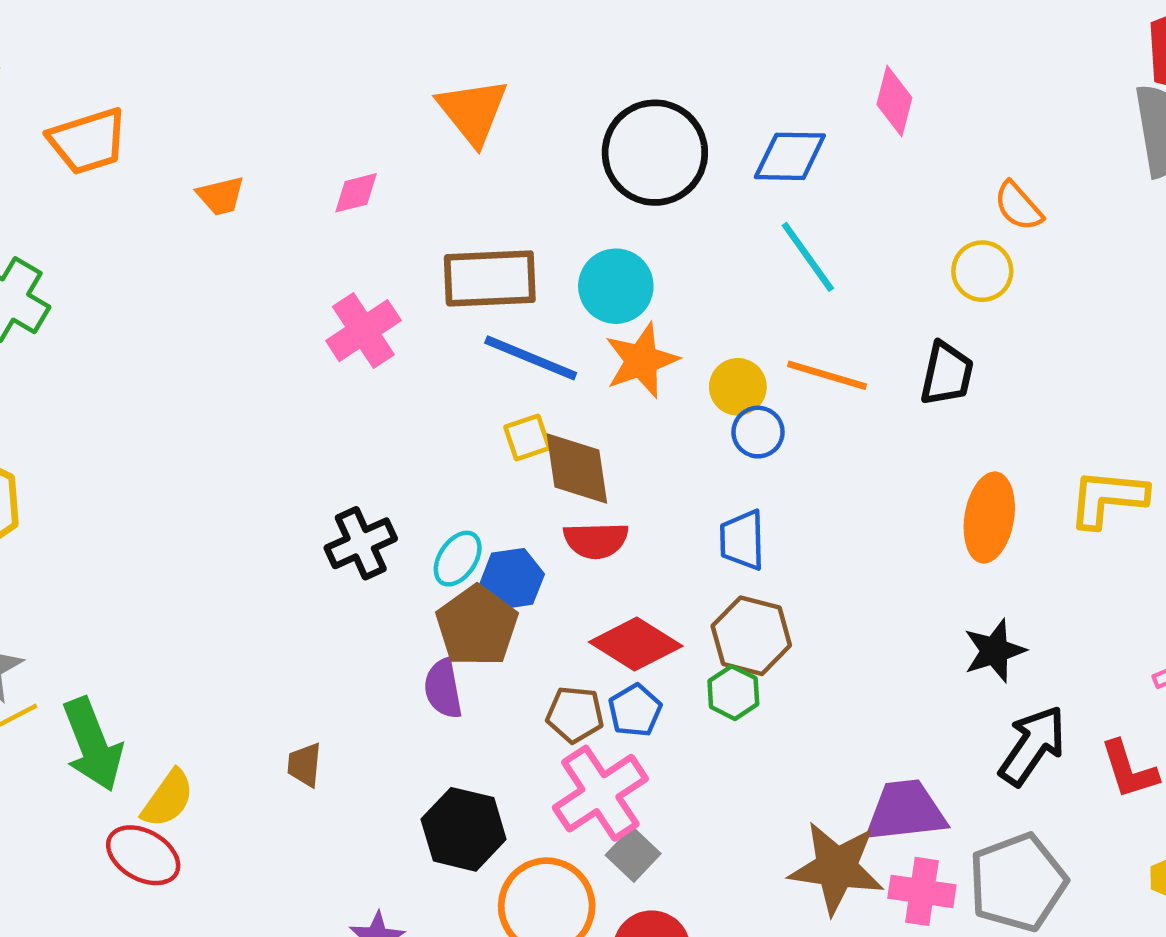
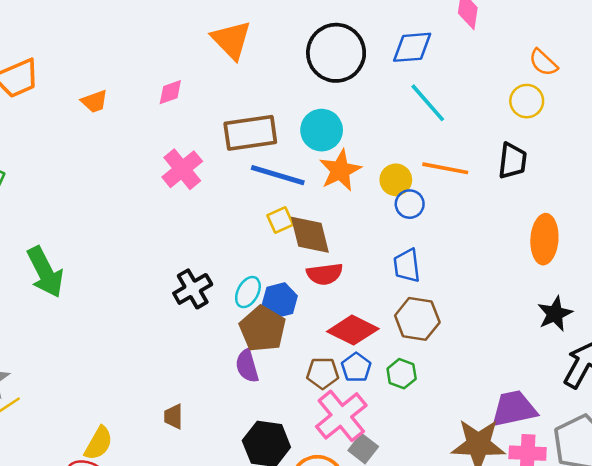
green hexagon: (733, 693) -> (402, 374), moved
green arrow: (93, 744) -> (45, 272), moved

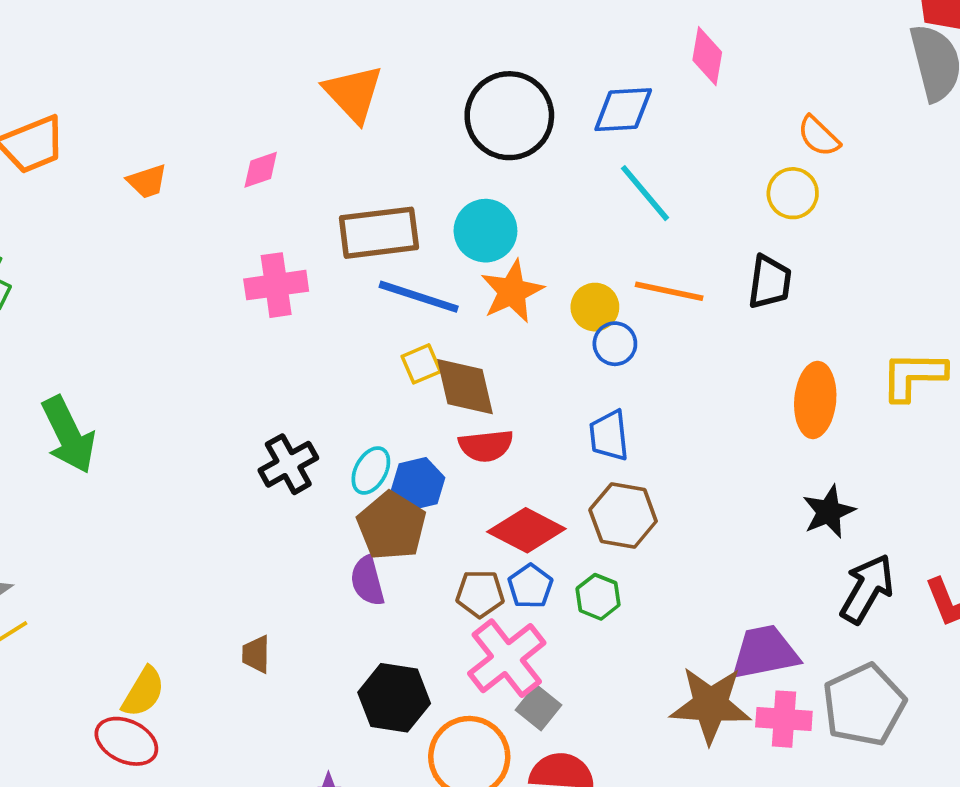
pink cross: (182, 169) -> (276, 285), turned 30

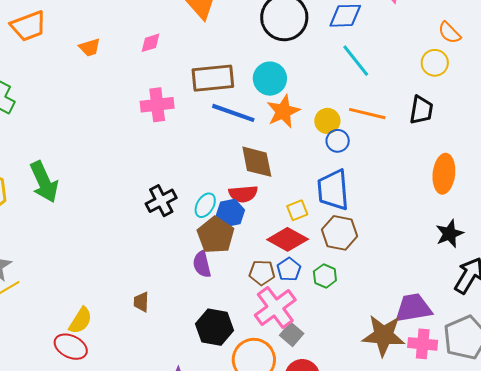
yellow square: (421, 364) -> (297, 210), moved
blue trapezoid: (609, 436) -> (333, 190), size x1.5
red semicircle: (486, 446) -> (243, 194), moved

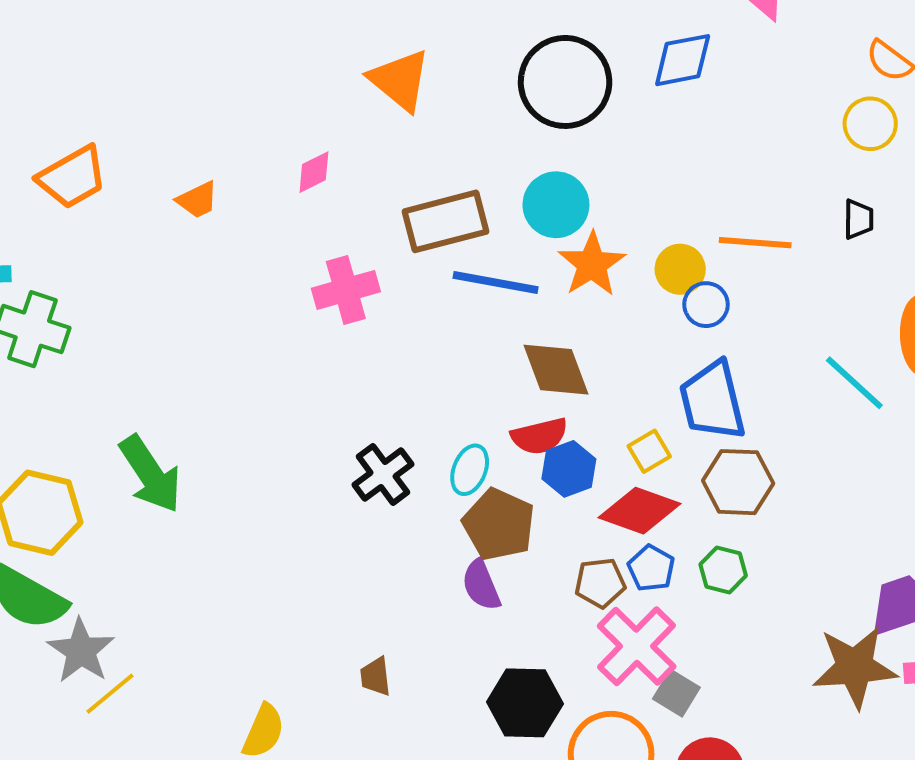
cyan line: (356, 61) -> (854, 383), moved
black trapezoid: (421, 110) -> (859, 219), size x0.7
blue hexagon: (230, 213) -> (569, 469), moved

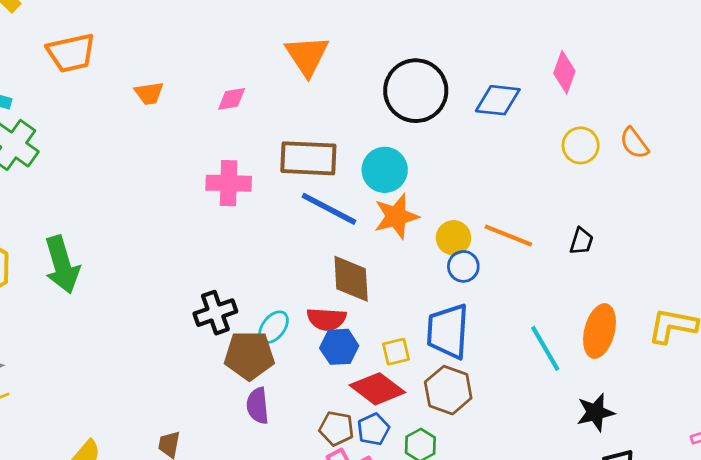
yellow circle: (870, 124) -> (581, 145), moved
brown pentagon: (499, 524) -> (249, 355), moved, turned 30

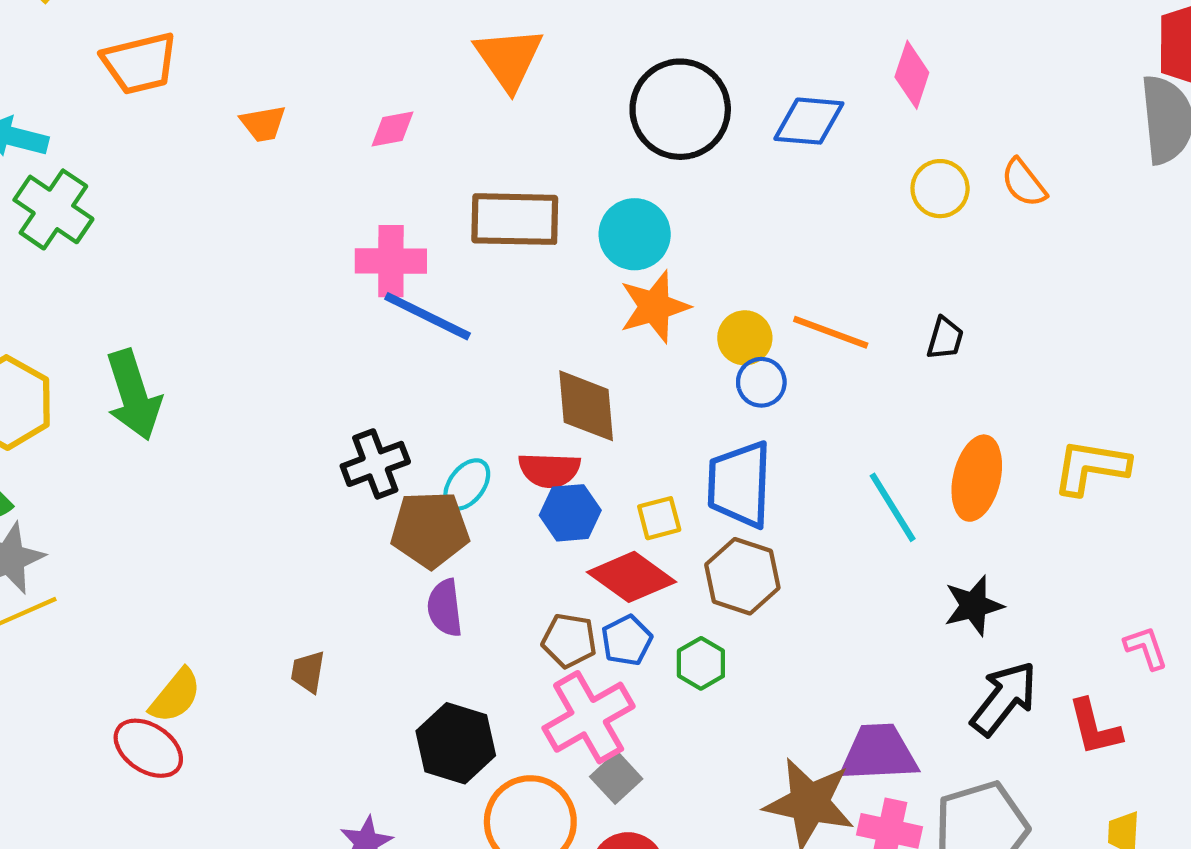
blue line: (329, 209) -> (428, 316), moved

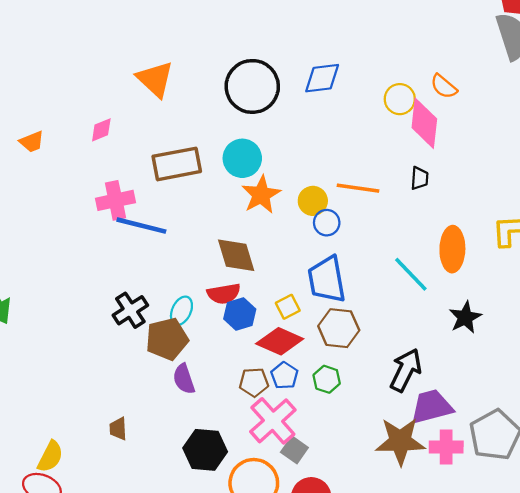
pink diamond: (912, 75) -> (424, 123), moved, size x1.4
black arrow: (1004, 698) -> (406, 370), moved

